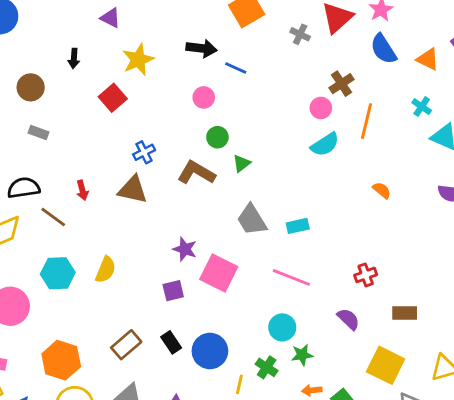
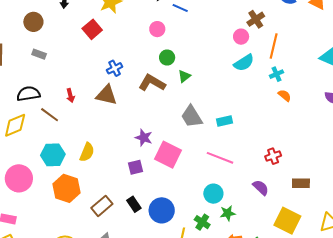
cyan cross: (422, 107) -> (276, 74), moved, turned 32
orange hexagon: (61, 360) -> (67, 188), moved

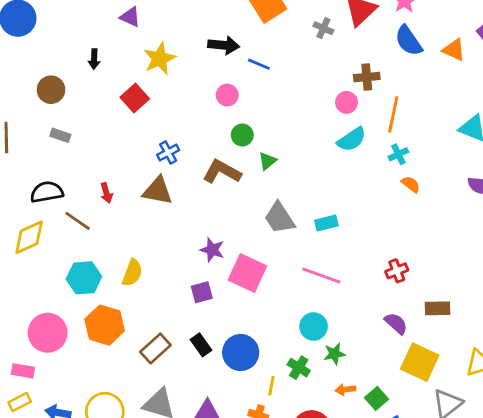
brown cross: (256, 19) -> (367, 77), turned 30
pink circle: (19, 178) -> (48, 333), moved
purple semicircle: (261, 188) -> (396, 323), moved

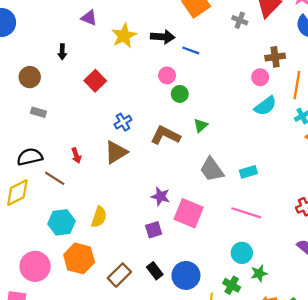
yellow star: (159, 59) -> (124, 36), moved
green circle: (242, 135) -> (180, 94), moved
brown triangle: (158, 191) -> (116, 152), turned -40

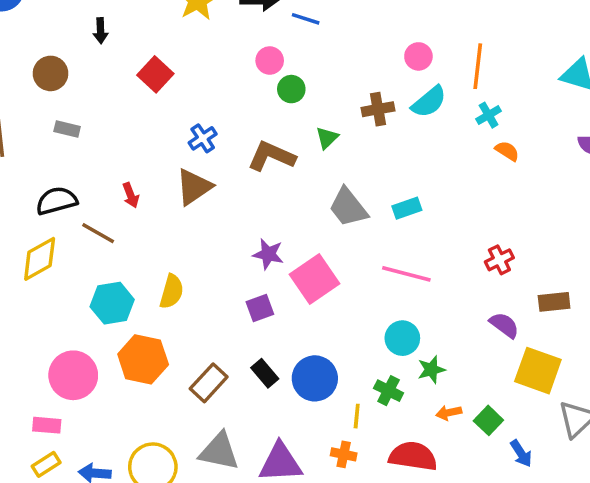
brown cross: (275, 57) -> (378, 109), moved
pink square: (189, 213) -> (314, 279), turned 36

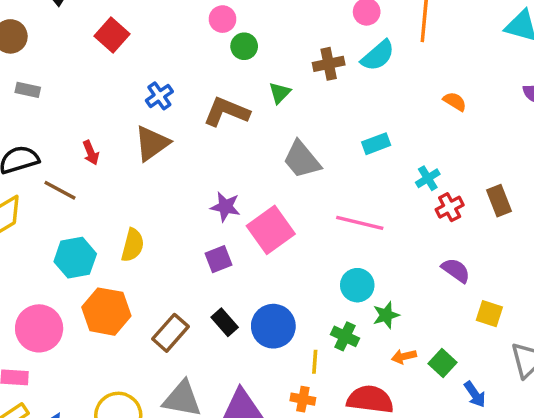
cyan cross: (489, 115) -> (428, 178), moved
cyan rectangle: (407, 208) -> (376, 144), moved
brown rectangle: (554, 302) -> (499, 201), moved, turned 76
yellow square: (538, 371) -> (489, 314), size x0.6

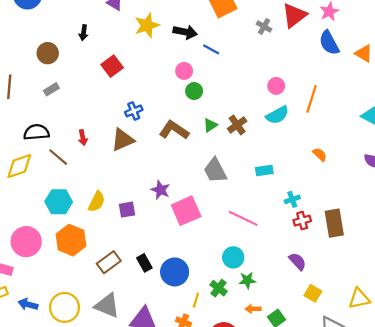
brown cross: (329, 64) -> (237, 125), moved, turned -36
gray rectangle: (28, 90) -> (51, 89), turned -56
brown rectangle: (499, 201) -> (334, 223), size x1.4
purple square: (218, 259) -> (127, 210), moved

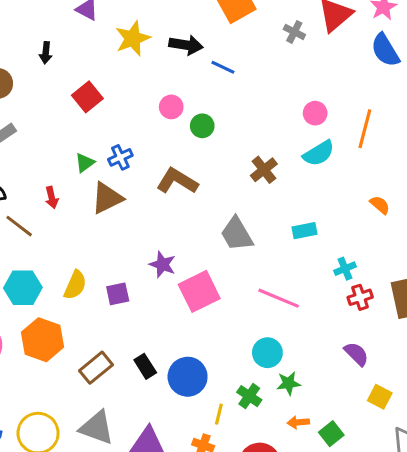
pink circle: (184, 71) -> (171, 107), moved
green triangle: (210, 125) -> (85, 163), moved

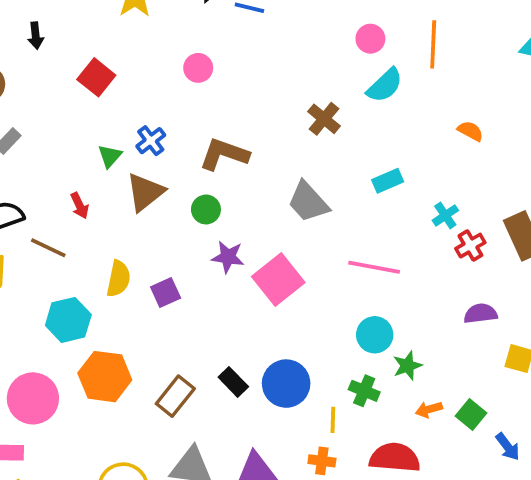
green circle: (202, 126) -> (206, 209), moved
yellow semicircle: (75, 285) -> (119, 279), moved
purple square: (118, 294) -> (166, 292), moved
purple semicircle: (356, 354) -> (480, 314), turned -40

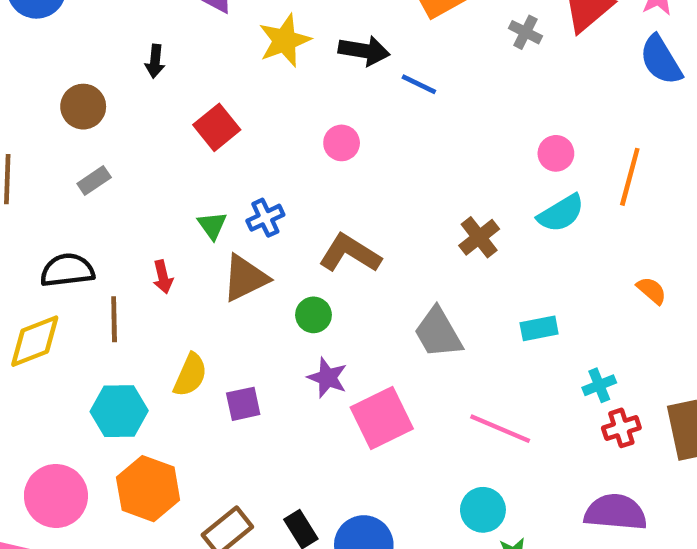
green triangle: (110, 156) -> (212, 225), turned -30
brown line: (48, 248) -> (114, 319), turned 51
purple semicircle: (480, 314) -> (616, 512), size x1.5

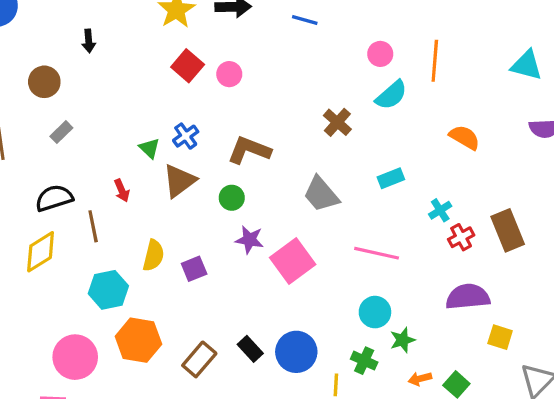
blue line: (419, 84) -> (305, 20), moved
red square: (217, 127) -> (188, 66), moved
orange semicircle: (652, 290) -> (465, 137), size x1.4

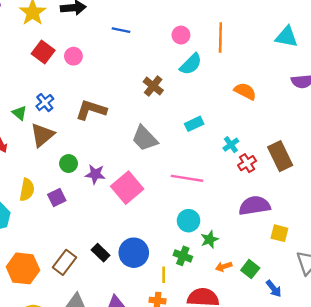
blue line: (305, 20) -> (121, 30), moved
green circle: (232, 198) -> (69, 164), moved
orange hexagon: (138, 340) -> (23, 268), moved

